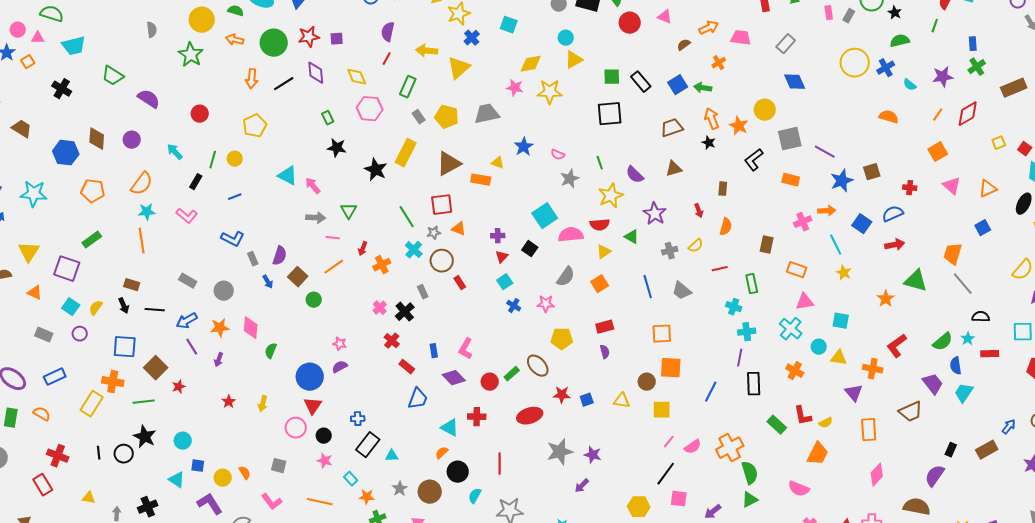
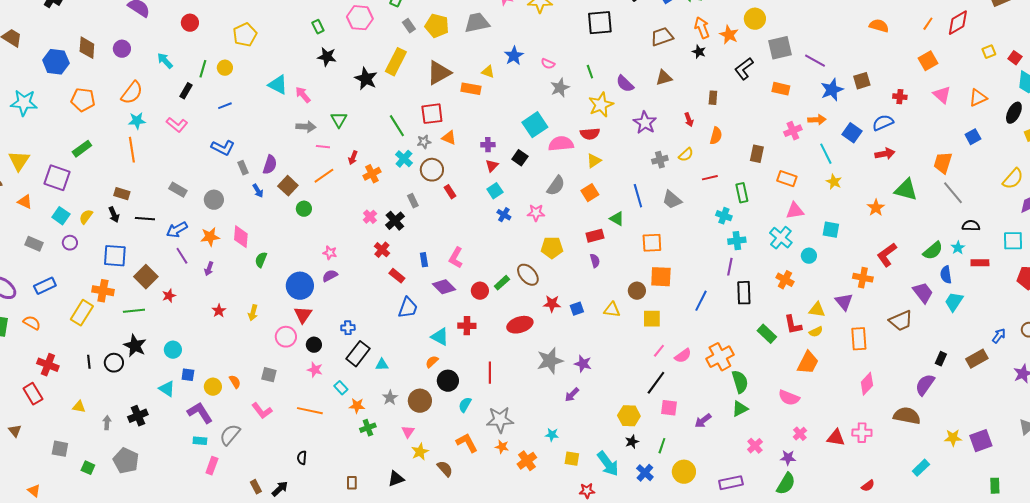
green triangle: (632, 237) -> (617, 219), moved
yellow triangle: (839, 358) -> (817, 310), moved

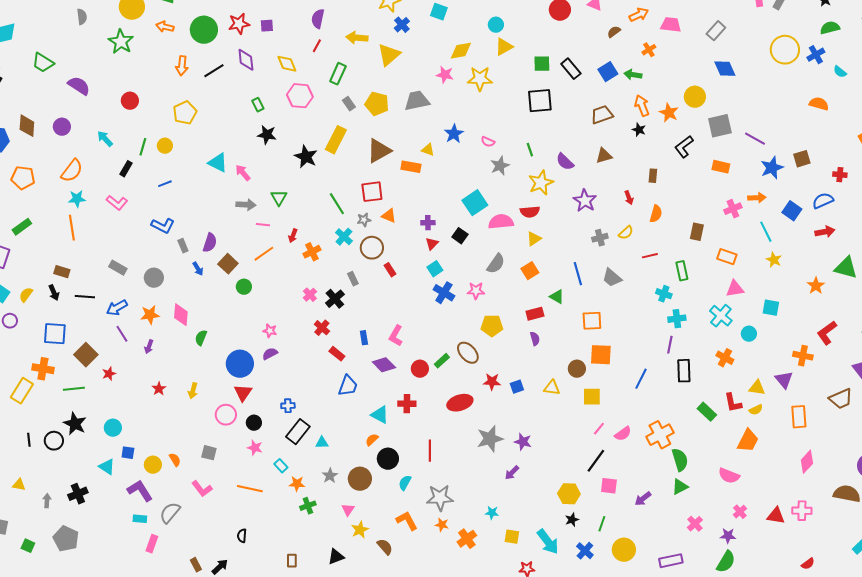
blue cross: (504, 215) -> (444, 293), size x1.5

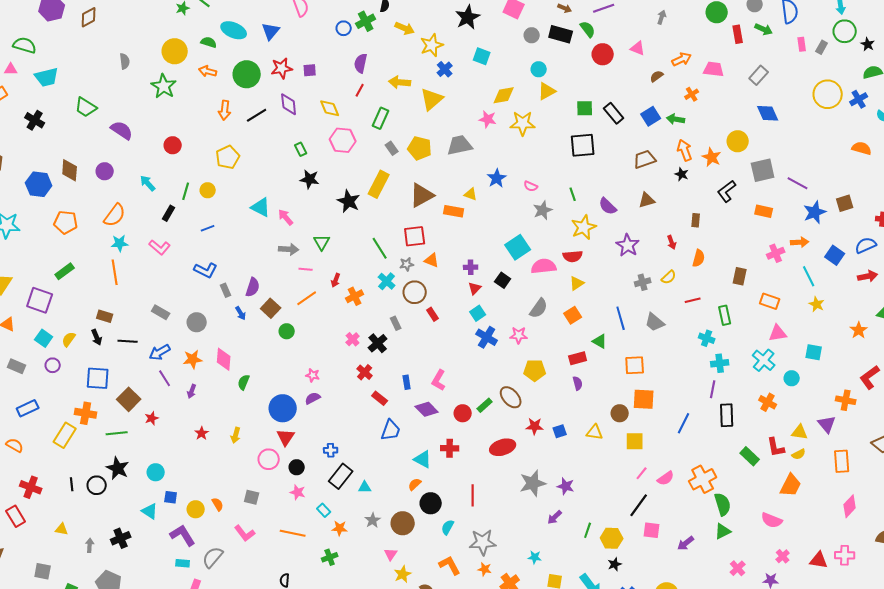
green cross: (308, 506) -> (330, 557), moved
green line: (602, 524) -> (588, 530), moved

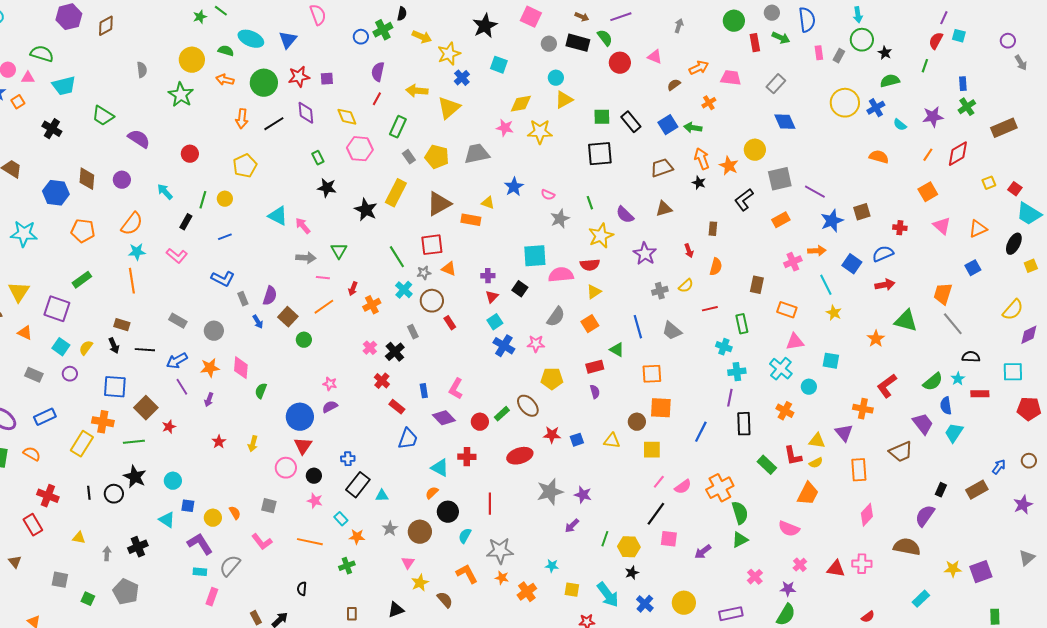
orange rectangle: (764, 211) -> (781, 220), turned -42
cyan square: (518, 247) -> (535, 256), turned 30

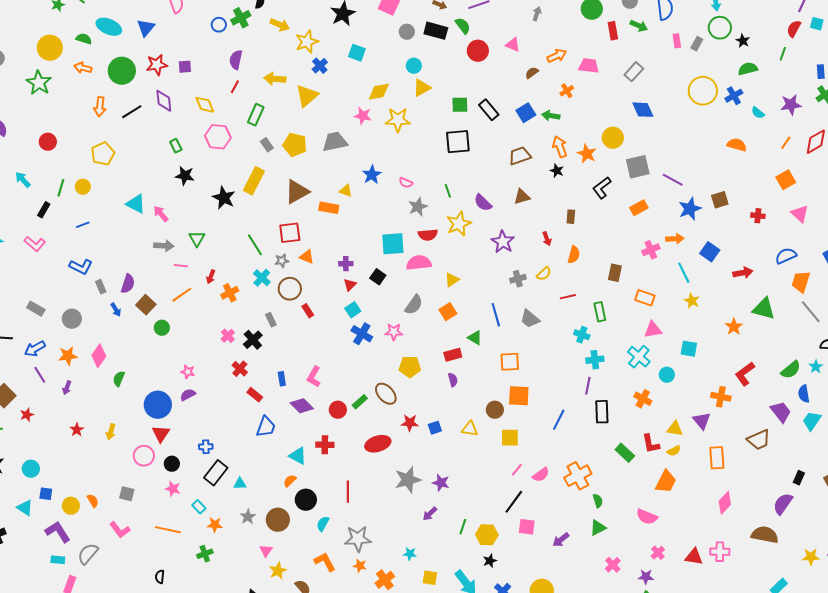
blue semicircle: (883, 254) -> (786, 256), moved
red semicircle: (590, 265) -> (428, 235), moved
pink diamond: (241, 368) -> (99, 356), turned 30
green semicircle: (740, 513) -> (598, 501), size x0.6

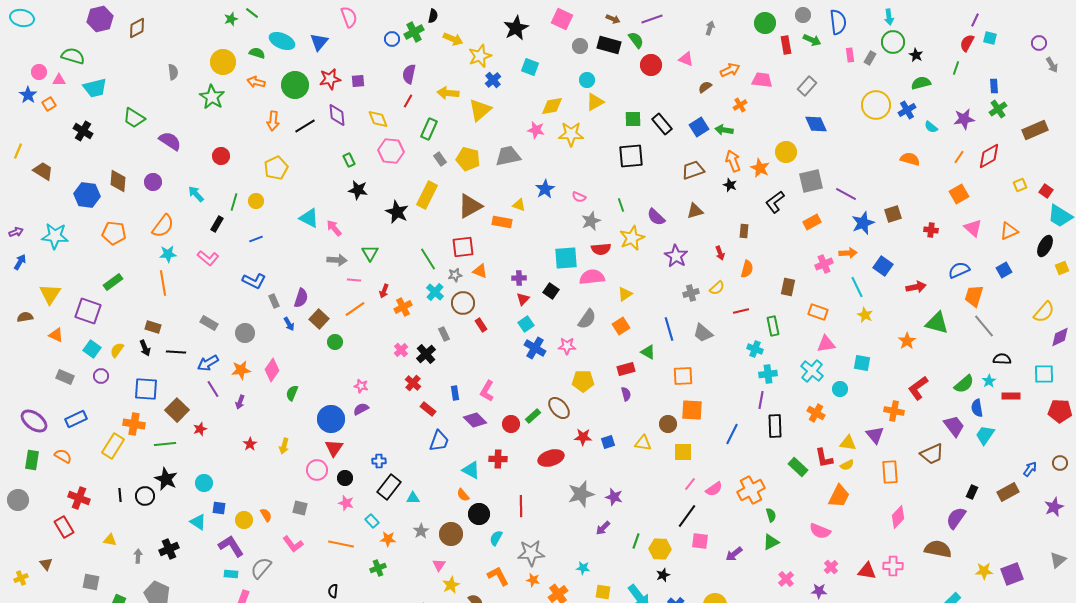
orange semicircle: (290, 481) -> (463, 495), turned -88

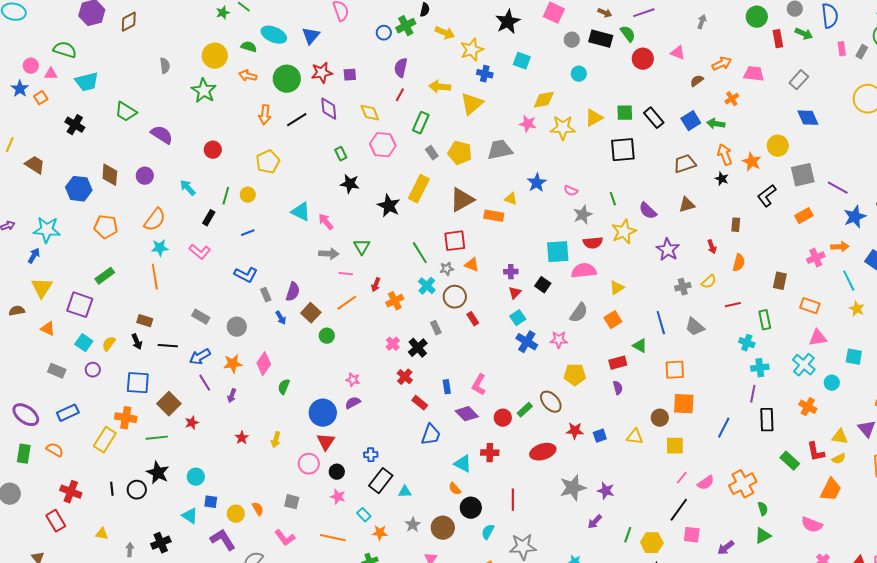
blue cross: (493, 80) -> (485, 74), turned -35
yellow triangle: (595, 102) -> (594, 118), moved
blue arrow: (20, 262) -> (34, 256), moved

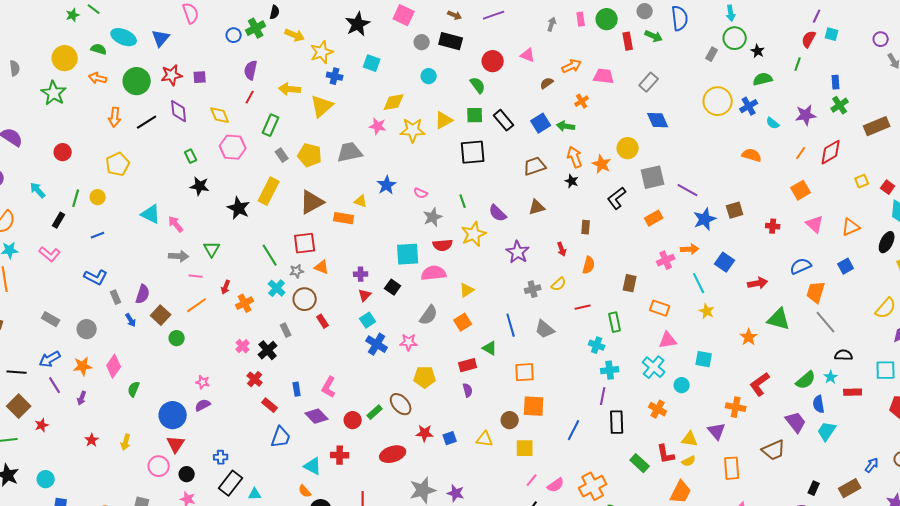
green semicircle: (628, 34) -> (478, 85), moved
pink rectangle: (842, 49) -> (581, 19), moved
black line: (168, 346) -> (17, 372), moved

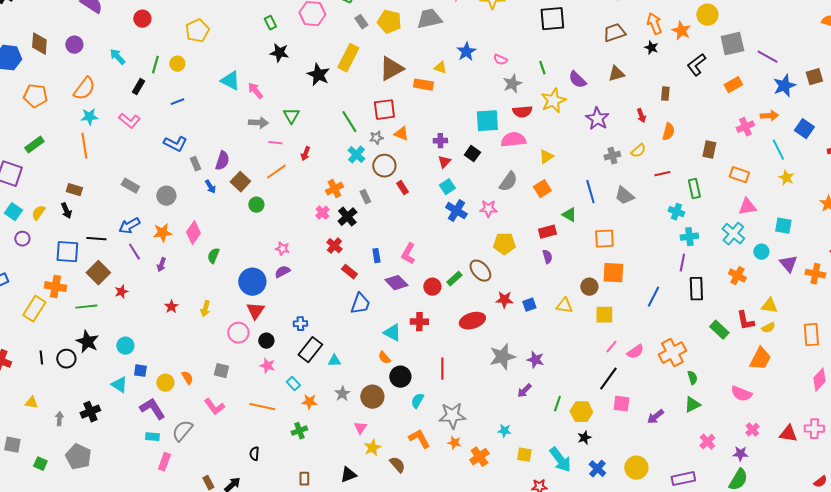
orange cross: (245, 303) -> (334, 189), moved
purple triangle: (717, 431) -> (788, 264), moved

